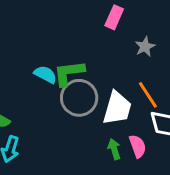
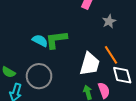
gray circle: (79, 98) -> (39, 76), moved

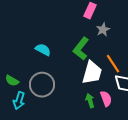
gray star: (109, 21) -> (103, 30), moved
green L-shape: (56, 40) -> (81, 49), moved, turned -45

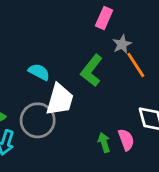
orange line: (113, 64) -> (136, 65), moved
white trapezoid: (92, 73) -> (60, 100), moved

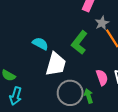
gray circle: (38, 120) -> (70, 93), moved
pink semicircle: (126, 140) -> (102, 77), moved

